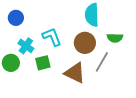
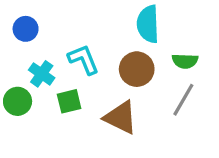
gray line: (102, 62) -> (183, 100), moved

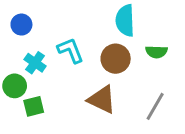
gray line: (183, 100) -> (155, 106), moved
green square: (69, 101) -> (34, 106), moved

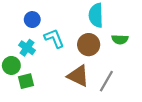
blue circle: (21, 25) -> (32, 20), moved
gray line: (155, 106) -> (106, 81), moved

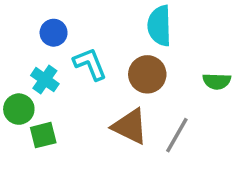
green semicircle: (120, 39) -> (217, 81), moved

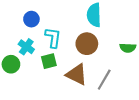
cyan L-shape: (90, 64) -> (53, 38), turned 30
green square: (43, 135) -> (49, 61), moved

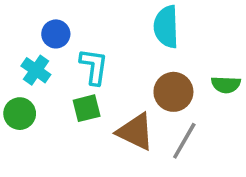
brown circle: (87, 44) -> (173, 92), moved
cyan cross: (26, 47) -> (36, 70), moved

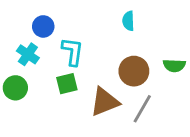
cyan semicircle: (166, 27) -> (128, 21), size x0.6
brown triangle: (135, 132) -> (105, 102), turned -48

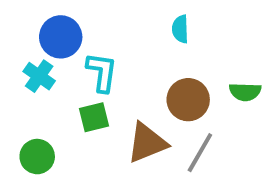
blue circle: (43, 26) -> (61, 37), size x1.4
green circle: (15, 88) -> (37, 157), moved

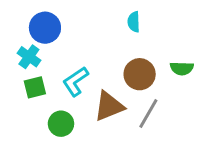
cyan L-shape: (102, 72) -> (76, 81), moved, turned -132
green square: (94, 117) -> (35, 87), moved
green circle: (37, 157) -> (61, 124), moved

